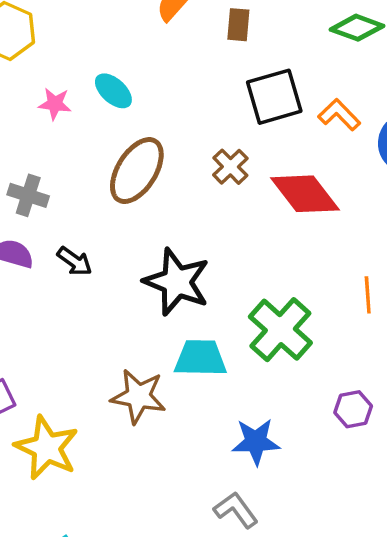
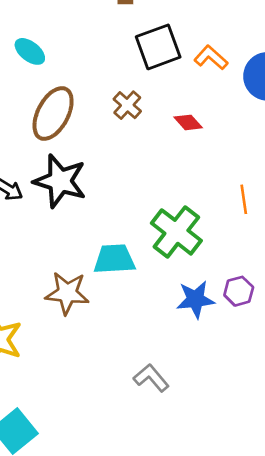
red diamond: (305, 194) -> (188, 122), size x0.5
black star: (177, 282) -> (60, 181), moved
blue star: (256, 442) -> (196, 299), moved

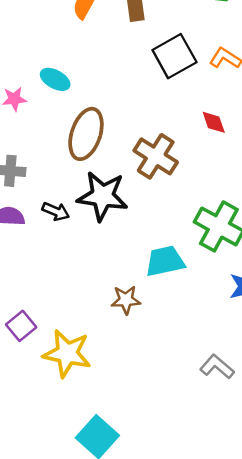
brown cross: (127, 105) -> (156, 156), moved, size x1.6
red diamond: (188, 122) -> (214, 122), turned 32
brown star: (67, 293) -> (126, 300), size x0.7

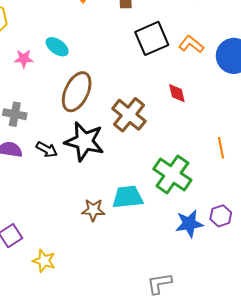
brown star: (126, 300) -> (93, 210), moved
yellow star: (67, 353) -> (44, 261), size x0.6
gray L-shape: (217, 367) -> (159, 283), turned -56

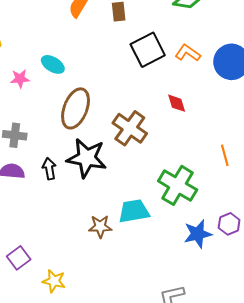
black arrow: (47, 149) -> (49, 169), turned -125

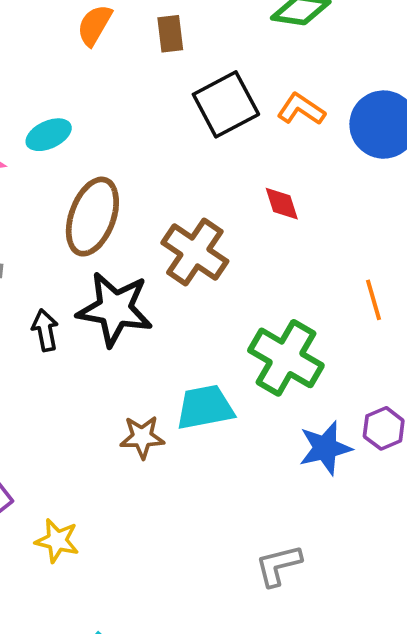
cyan ellipse: (53, 64) -> (49, 135), turned -55

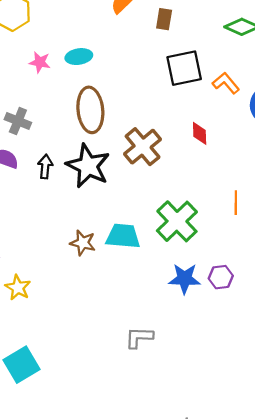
brown ellipse: (92, 217) -> (90, 110), turned -42

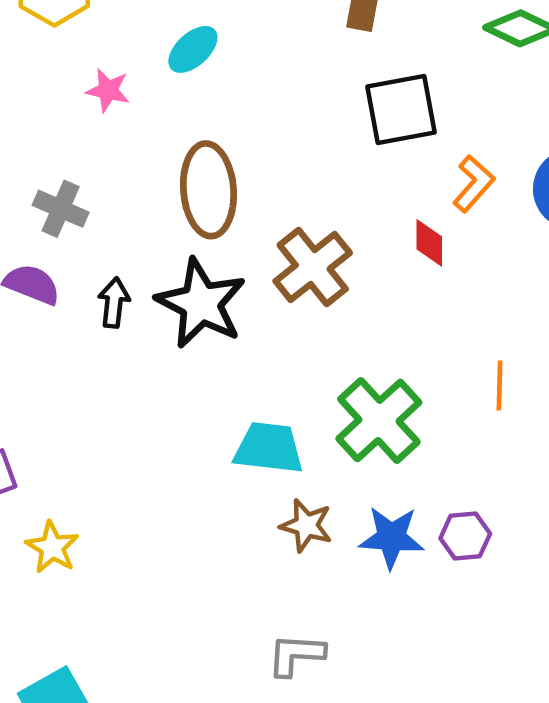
cyan ellipse: (79, 57) -> (193, 49), moved, turned -35
orange L-shape: (226, 83) -> (474, 184), moved, turned 80
brown star: (83, 243) -> (306, 525), moved

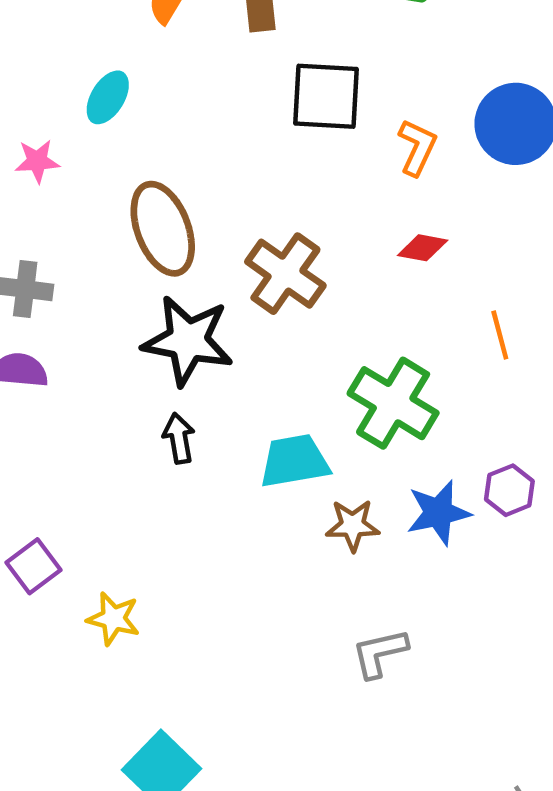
black square: (401, 110) -> (326, 96), turned 30
red diamond: (429, 243) -> (423, 248), moved, turned -63
black arrow: (114, 303) -> (179, 438), moved

